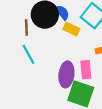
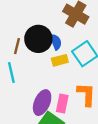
yellow rectangle: (71, 29) -> (60, 60), turned -56

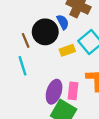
blue semicircle: (56, 42) -> (63, 22), moved
brown line: (17, 46) -> (26, 40), turned -32

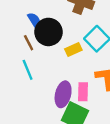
blue semicircle: (63, 22) -> (34, 20), moved

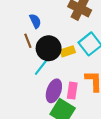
black circle: (48, 32) -> (49, 48), moved
cyan line: (28, 70) -> (41, 67), moved, turned 54

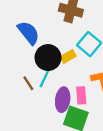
blue semicircle: (35, 21) -> (28, 33), size x1.6
brown line: (28, 41) -> (28, 83), moved

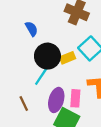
blue semicircle: (28, 33) -> (32, 29), size x0.6
brown line: (28, 83) -> (24, 103), moved

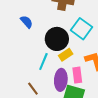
black circle: (47, 56) -> (57, 39), moved
yellow rectangle: (68, 58) -> (66, 55), moved

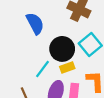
blue semicircle: (27, 22) -> (35, 23), size x1.5

